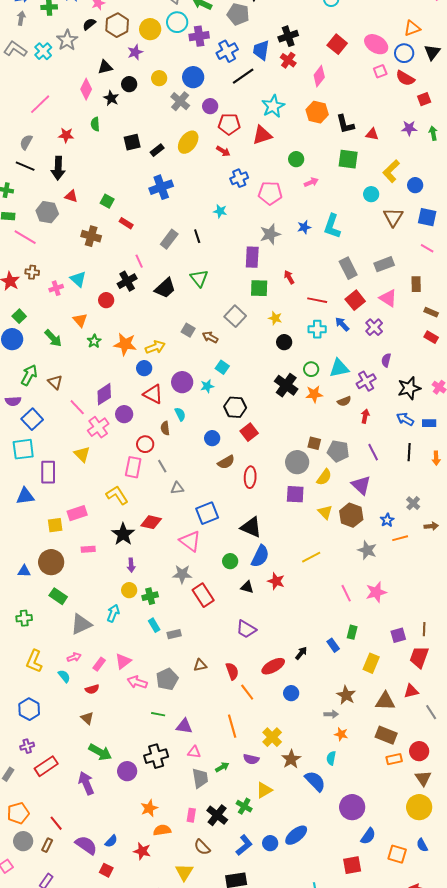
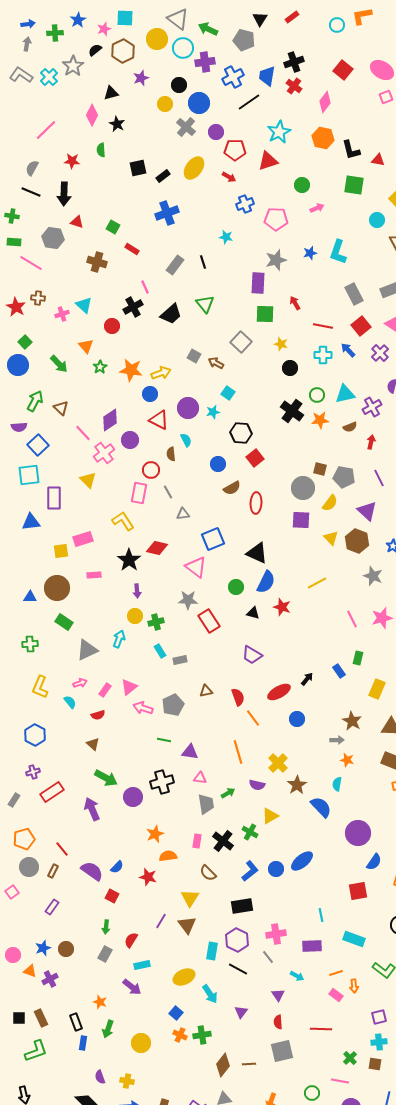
yellow circle: (150, 29) -> (157, 39), moved
black circle: (129, 84) -> (179, 85), moved

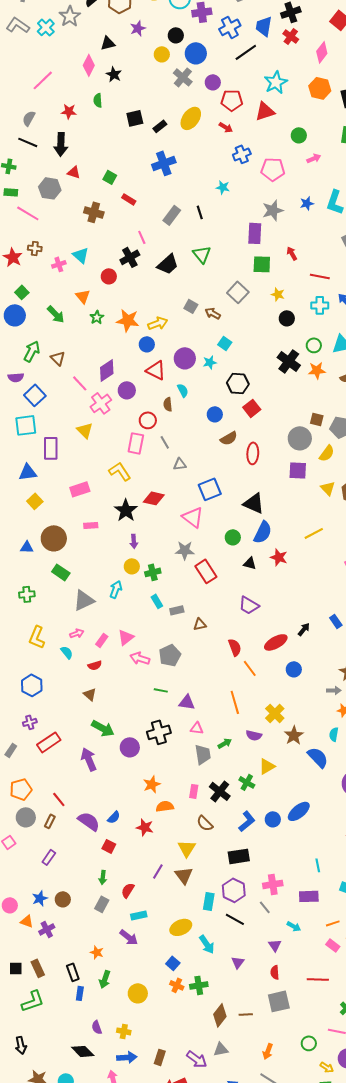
yellow square: (61, 551) -> (35, 501), moved, turned -35
brown triangle: (206, 691) -> (200, 624), moved

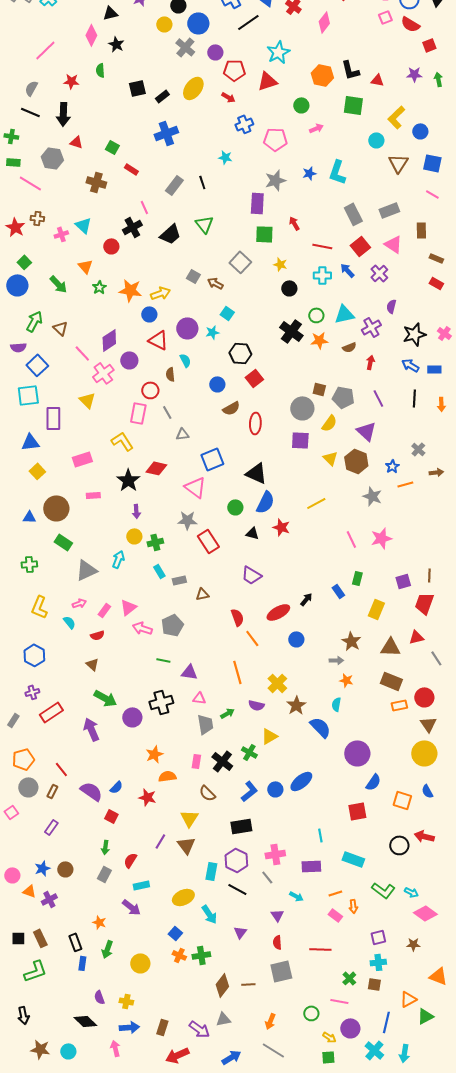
orange hexagon: (320, 88) -> (322, 75), moved

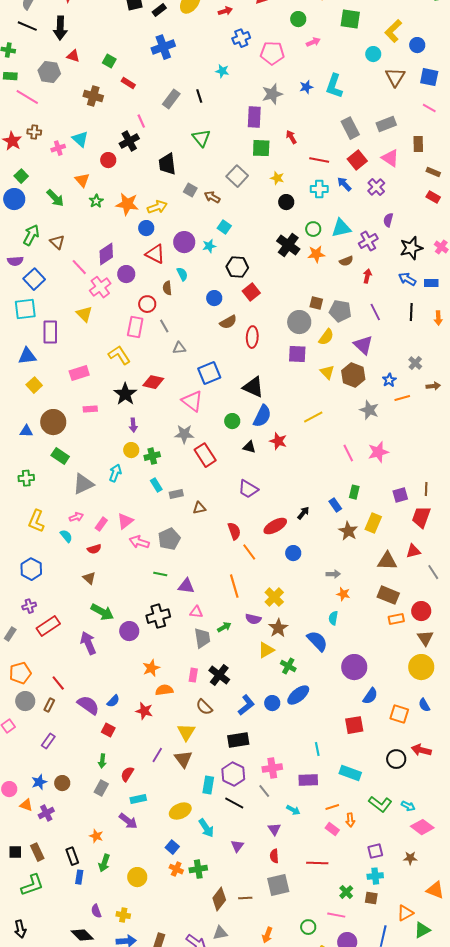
red arrow: (228, 97) -> (225, 11), turned -48
black trapezoid: (170, 234) -> (167, 164), moved, turned 125
brown star: (351, 641) -> (348, 531), moved
brown star: (296, 705) -> (278, 628), moved
green cross: (249, 752) -> (288, 666), moved

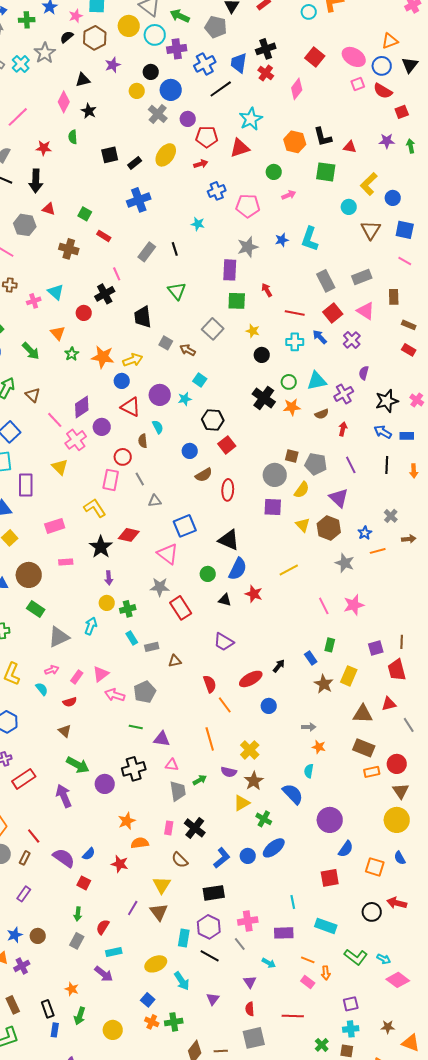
red trapezoid: (421, 517) -> (397, 670), turned -35
orange line: (332, 807) -> (308, 960), turned 40
brown star: (410, 858) -> (388, 1027), moved

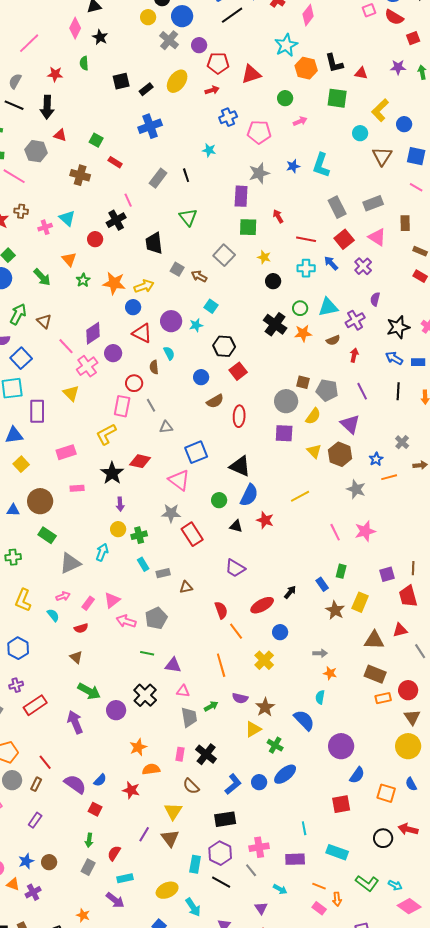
cyan star: (251, 119) -> (286, 45), moved
yellow L-shape: (95, 508) -> (106, 434), turned -85
yellow cross: (250, 750) -> (264, 660), moved
black cross: (134, 769) -> (145, 695), turned -30

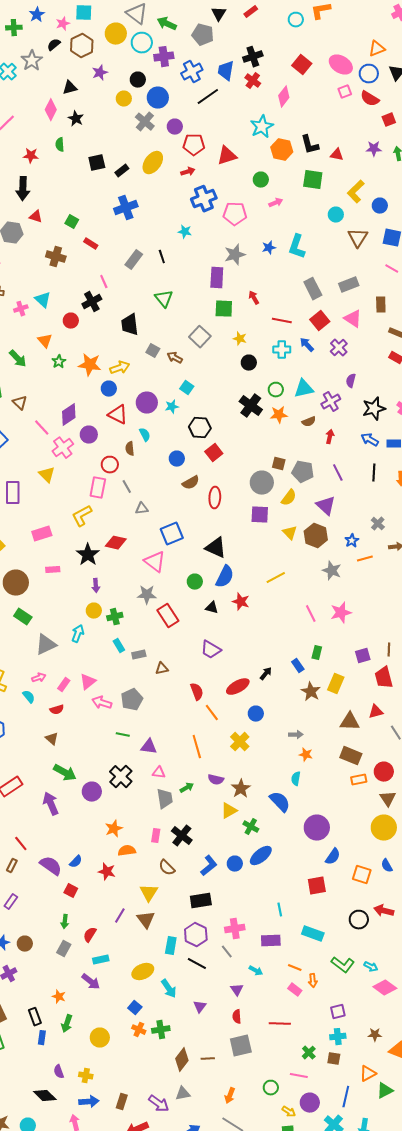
blue cross: (228, 117) -> (204, 199), size x1.4

